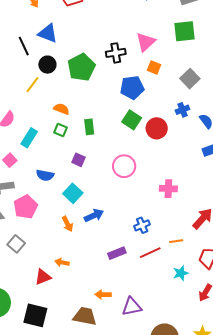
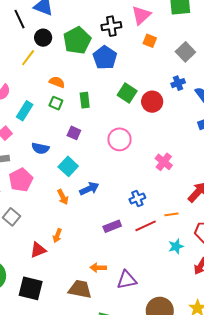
blue pentagon: (132, 88) -> (105, 58), moved, turned -30
pink cross: (168, 189) -> (164, 162), turned 36
orange arrow: (62, 263) -> (57, 236), turned -80

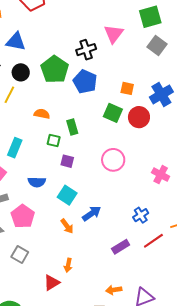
orange square: (150, 41) -> (127, 88), moved
gray square: (185, 52) -> (157, 46), moved
blue cross: (178, 83) -> (161, 94), size x1.6
green square: (56, 103) -> (54, 141), moved

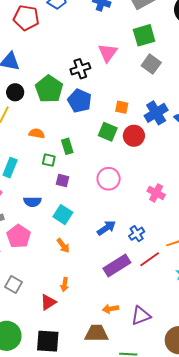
blue arrow: (92, 213) -> (106, 228), moved
purple rectangle: (121, 247) -> (117, 265), size x1.5
gray square: (20, 255) -> (14, 284), moved

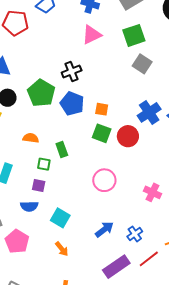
pink triangle: (108, 53) -> (92, 35), moved, turned 30
orange square: (122, 107) -> (102, 109), moved
purple square: (63, 181) -> (39, 186), moved

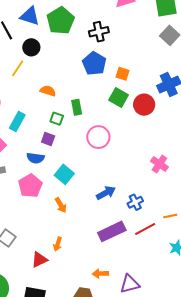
green pentagon: (41, 93) -> (61, 21), moved
pink circle: (104, 180) -> (98, 137), moved
pink pentagon: (17, 241) -> (30, 186), moved

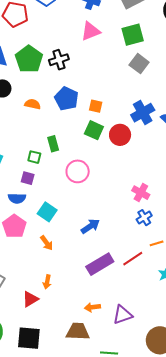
black cross: (99, 32) -> (59, 60), moved
orange semicircle: (48, 91) -> (33, 104), moved
blue cross: (135, 202) -> (144, 218), moved

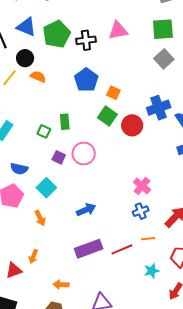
pink triangle: (91, 31) -> (118, 31), moved
orange semicircle: (33, 104) -> (38, 77), moved
purple square: (28, 178) -> (59, 157), moved
orange arrow: (92, 307) -> (61, 285), moved

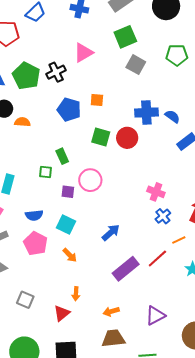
orange square: (113, 93) -> (97, 100), moved
blue cross: (159, 108) -> (146, 112), turned 35

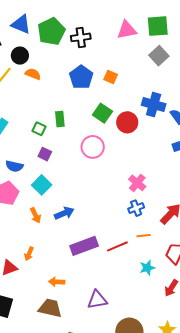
pink triangle: (83, 53) -> (127, 30), moved
pink circle: (90, 180) -> (93, 147), moved
purple square: (68, 192) -> (45, 154), moved
blue arrow: (111, 233) -> (64, 213), moved

